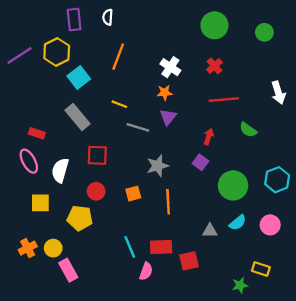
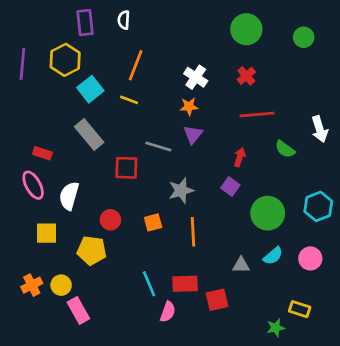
purple line: (20, 55) -> (22, 64), turned -52
white arrow: (278, 93) -> (320, 129), moved
yellow line: (119, 104) -> (129, 100), moved
red square: (97, 155) -> (126, 168), moved

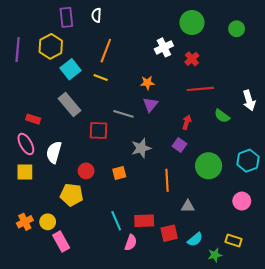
white cross: (196, 77) -> (164, 47), moved, turned 30
orange line: (193, 232) -> (167, 180), moved
yellow square: (46, 233) -> (25, 172), moved
cyan semicircle: (273, 256) -> (195, 239), moved

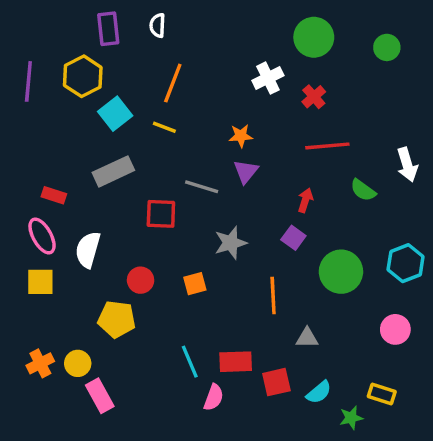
gray rectangle: (69, 105) -> (113, 171), turned -75

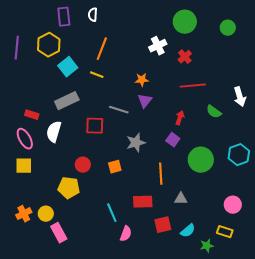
white semicircle: (88, 250) -> (54, 132), moved
pink circle: (395, 329) -> (233, 205), moved
red rectangle: (236, 362) -> (143, 202), moved

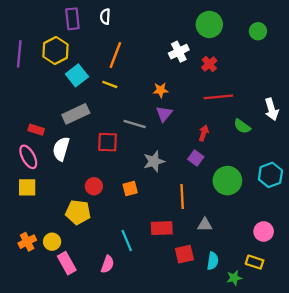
cyan semicircle: (188, 231) -> (213, 261), turned -42
pink semicircle: (126, 234) -> (107, 264), moved

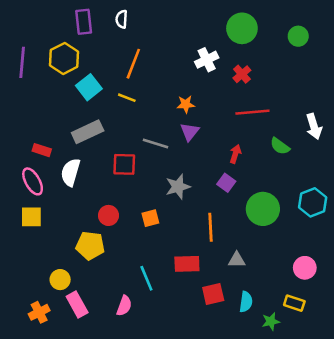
orange cross: (27, 242) -> (39, 312), moved

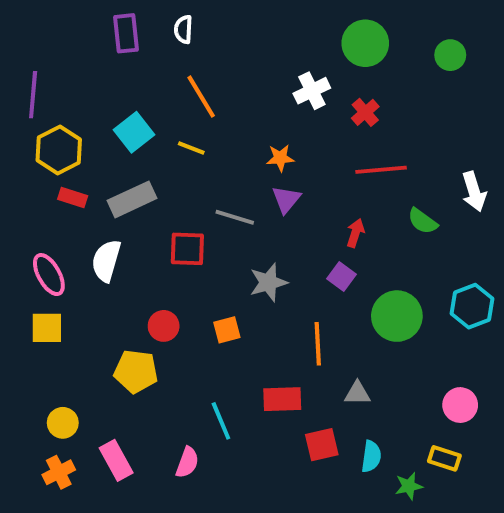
yellow hexagon: (64, 58) -> (59, 150), moved
orange line: (133, 64) -> (201, 97), turned -52
red rectangle: (42, 150) -> (73, 197), moved
yellow circle: (60, 280) -> (63, 423), moved

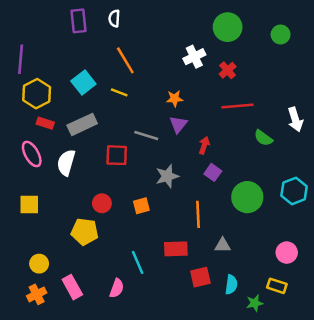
red arrow: (355, 233) -> (204, 145), moved
pink ellipse: (49, 275) -> (32, 154), moved

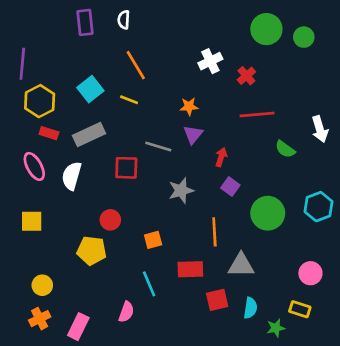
green circle: (228, 27) -> (266, 29), moved
orange square: (141, 206) -> (153, 240), moved
gray triangle: (223, 245) -> (241, 265), size x1.5
pink rectangle: (72, 287) -> (78, 327), moved, turned 55

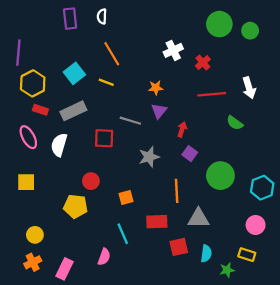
white arrow: (320, 129) -> (249, 88), moved
cyan hexagon: (318, 207) -> (262, 188), moved

